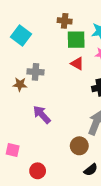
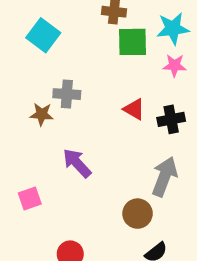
red triangle: (77, 64) -> (134, 109), moved
pink square: (13, 150) -> (30, 198), moved, turned -32

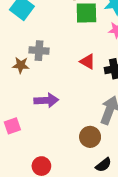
purple arrow: (77, 163) -> (46, 100), turned 130

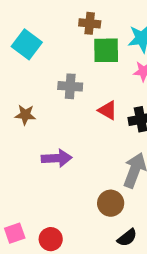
gray cross: (39, 51) -> (70, 86), moved
pink square: (12, 126) -> (15, 233), moved

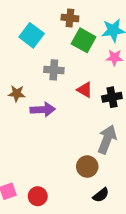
cyan square: (27, 44) -> (32, 35), moved
green square: (106, 50) -> (84, 40), turned 30
purple arrow: (57, 158) -> (43, 110), moved

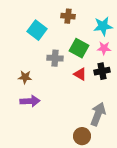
green square: (84, 40) -> (79, 48), moved
black cross: (112, 97) -> (102, 71), moved
purple arrow: (43, 110) -> (30, 101), moved

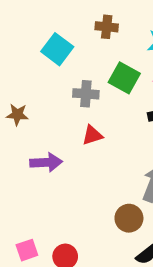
red triangle: (80, 74) -> (92, 135), moved, turned -48
brown star: (25, 77) -> (17, 115), moved

